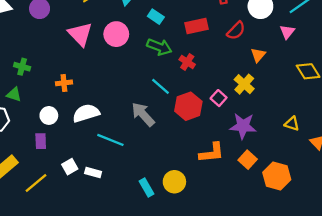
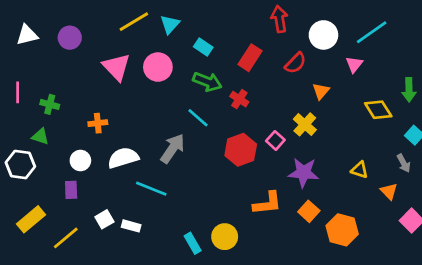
red rectangle: (196, 26) -> (250, 58), turned -45
cyan line: (160, 86) -> (198, 118), moved
gray arrow: (143, 114) -> (173, 148), moved, turned 76

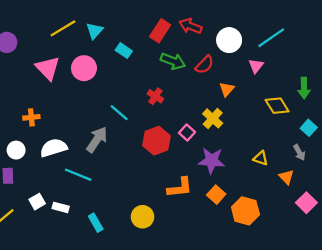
red arrow: (279, 19) -> (190, 26), turned -60
red rectangle: (250, 58) -> (160, 31), moved
green arrow: (207, 82) -> (173, 61), moved
cyan rectangle: (193, 243) -> (96, 223), moved

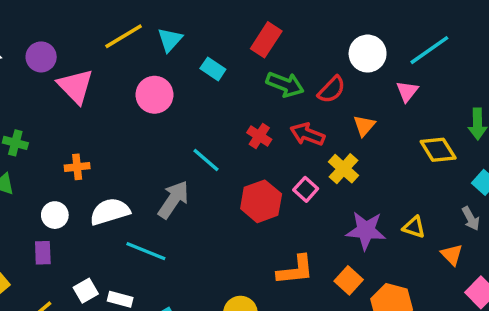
red arrow: (190, 26) -> (307, 134), moved
pink triangle: (48, 68) -> (75, 86), moved
purple star: (212, 161) -> (366, 231), moved

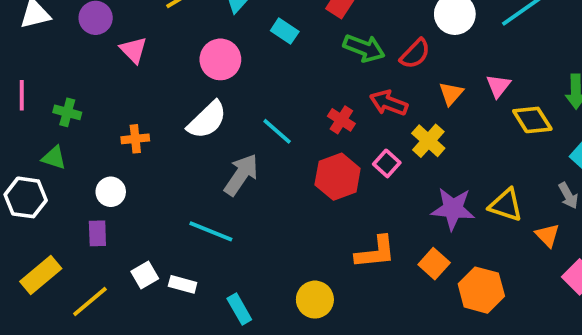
pink triangle: (75, 86) -> (133, 50), size x0.7
pink triangle: (407, 91) -> (498, 86), moved
red cross: (259, 136) -> (341, 120), moved
white semicircle: (110, 212) -> (207, 120), moved, turned 153
yellow triangle: (414, 227) -> (506, 205), size x1.4

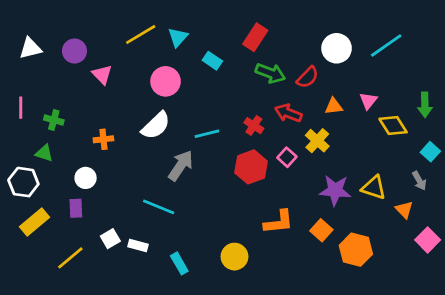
orange triangle: (451, 93) -> (334, 106), turned 42
cyan line: (277, 131) -> (207, 134), turned -55
yellow rectangle: (41, 275) -> (34, 222), moved

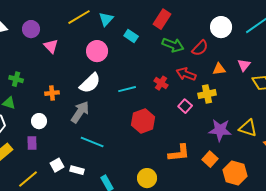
yellow cross: (317, 141) -> (207, 94), turned 36
gray arrow: (181, 166) -> (80, 112), moved
red hexagon: (251, 167) -> (143, 121), moved

